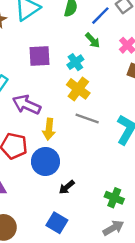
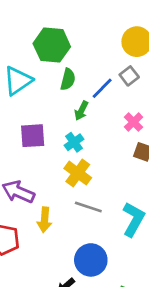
green arrow: (93, 40) -> (81, 111), moved, turned 70
blue circle: (45, 162) -> (91, 260), moved

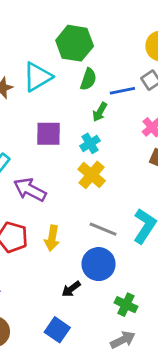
blue line: (102, 88) -> (122, 91), turned 30
gray line: (88, 207) -> (103, 229), moved
yellow arrow: (44, 220) -> (52, 238), moved

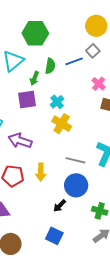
green semicircle: (88, 79) -> (50, 66), moved
green arrow: (100, 112) -> (34, 78), moved

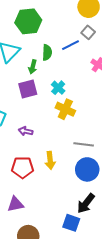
purple arrow: (20, 141) -> (26, 131), size x0.6
black arrow: (60, 206) -> (86, 203), moved, size x1.5

